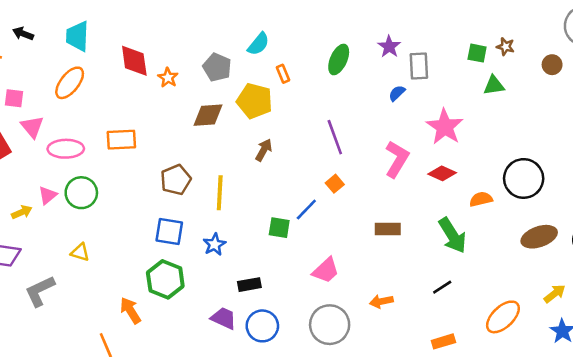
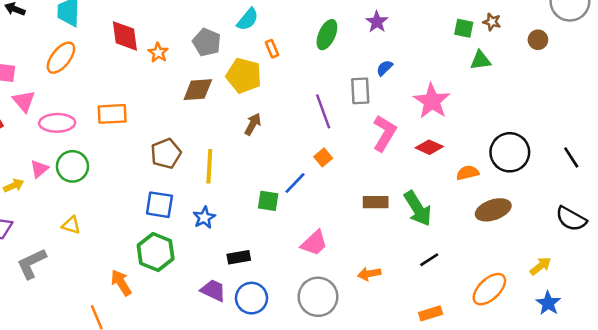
gray rectangle: (419, 66) -> (360, 91), moved
green arrow: (452, 235) -> (418, 209), moved
brown ellipse: (539, 237) -> (493, 210), moved

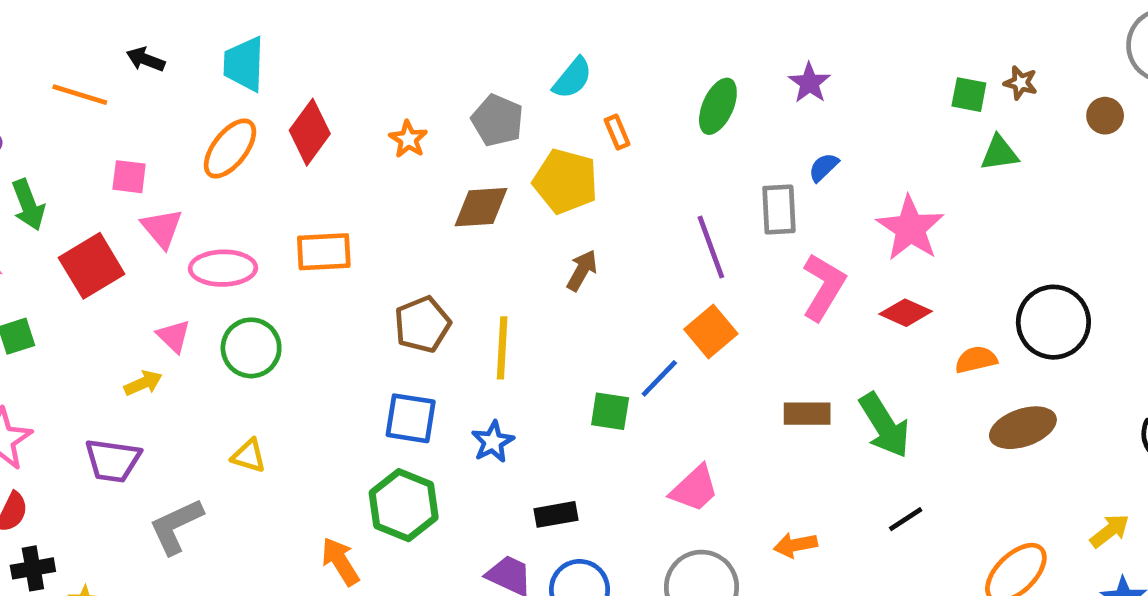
red diamond: (125, 36) -> (310, 132), moved, turned 44
orange square: (323, 157) -> (711, 331), size x1.5
pink triangle: (39, 169) -> (174, 336), moved, turned -36

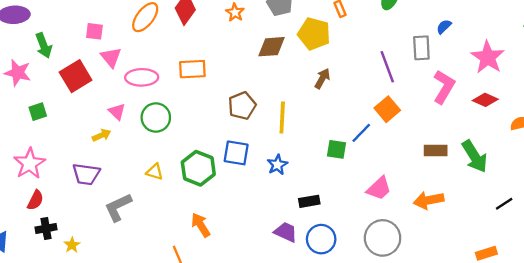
green hexagon: (404, 505) -> (198, 168), moved
black line: (906, 519) -> (504, 204), moved
orange arrow: (795, 545) -> (429, 200), moved, size x1.4

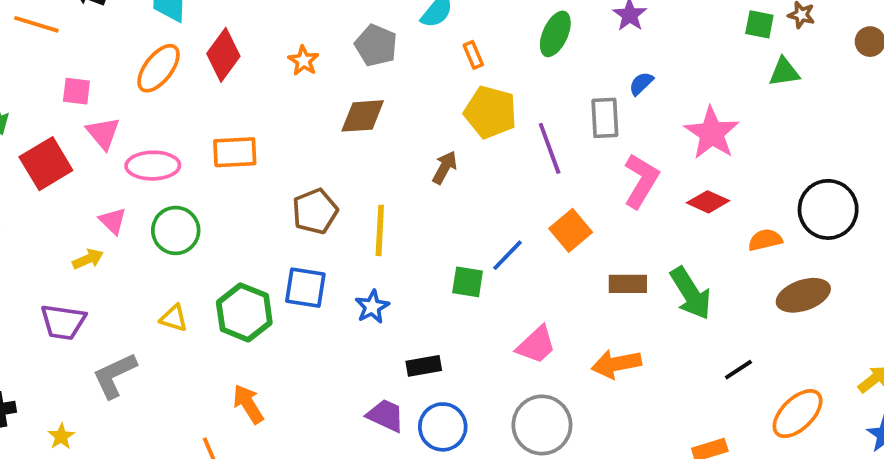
yellow pentagon: (314, 34) -> (490, 112), moved
orange square: (387, 109) -> (571, 230), moved
yellow star: (72, 245) -> (61, 436), moved

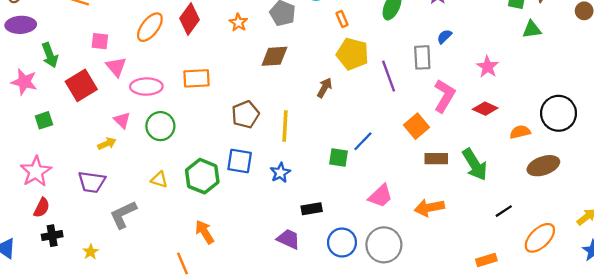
pink star: (712, 133) -> (488, 67), size x0.7
orange square: (571, 230) -> (416, 126), moved
blue circle: (443, 427) -> (342, 243), moved

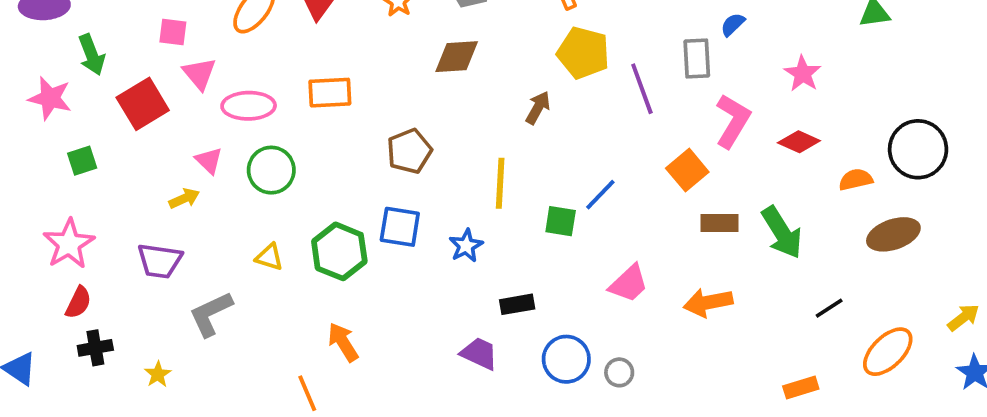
yellow line: (285, 126) -> (500, 183), moved
gray circle: (384, 245) -> (619, 372), moved, size x0.5

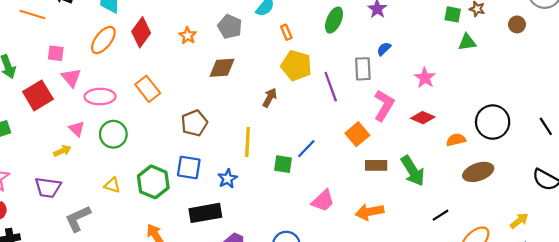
orange rectangle: (330, 93) -> (148, 89), turned 55
black rectangle: (517, 304) -> (205, 213), moved, size x1.6

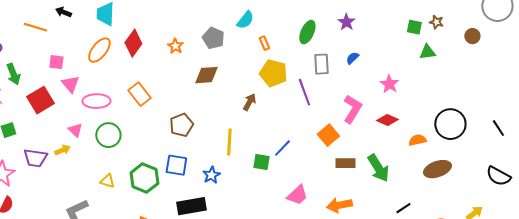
gray rectangle: (363, 69) -> (321, 64), moved
purple trapezoid: (48, 187) -> (35, 158), moved

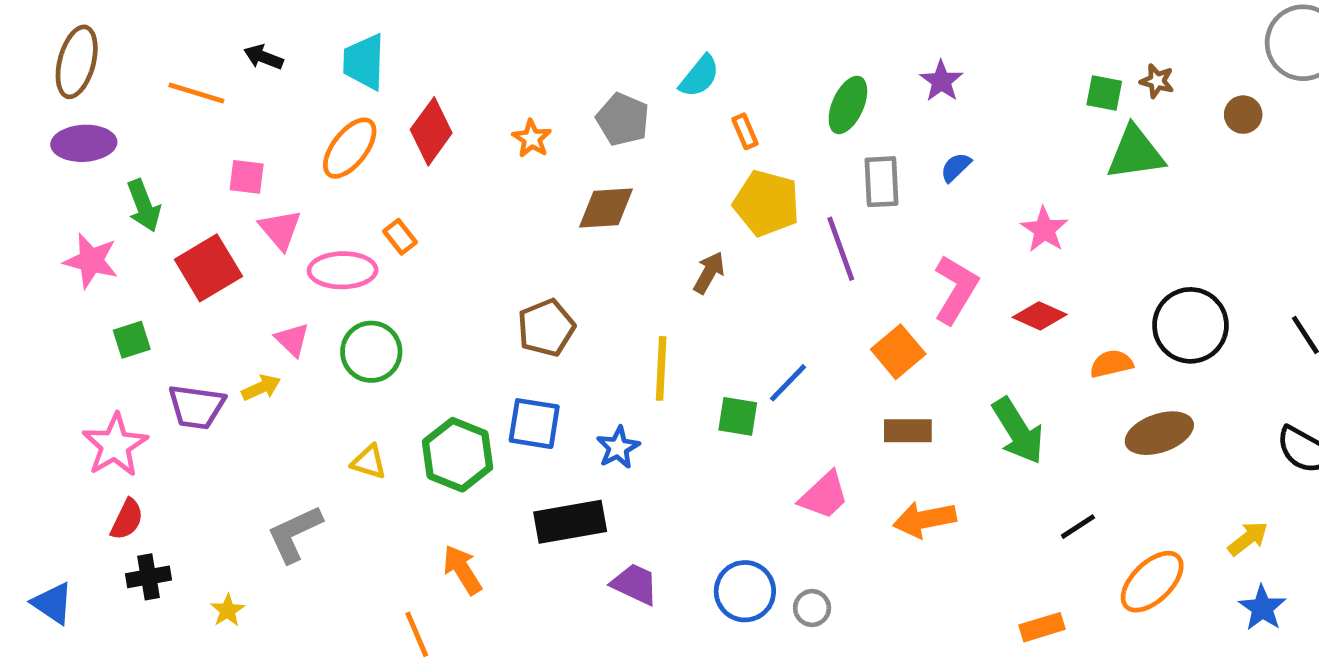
green triangle: (427, 52) -> (1135, 153), size x1.5
orange rectangle: (139, 94) -> (400, 237), moved, size x0.6
brown rectangle: (345, 163) -> (908, 431), moved

